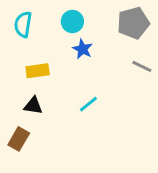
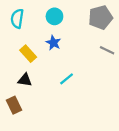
blue star: (83, 49) -> (53, 43), moved
yellow rectangle: (38, 71) -> (28, 54), turned 56
brown rectangle: (19, 139) -> (14, 105), turned -56

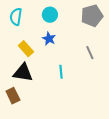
gray line: (107, 50) -> (90, 53), moved, turned 40
cyan line: (67, 79) -> (61, 72), turned -56
black triangle: (25, 80) -> (23, 73), size x1.5

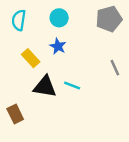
gray line: (90, 53) -> (115, 68), moved
cyan line: (61, 72) -> (72, 85), turned -64
black triangle: (23, 73) -> (45, 87), moved

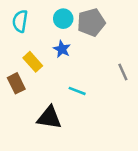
gray pentagon: (109, 19) -> (91, 22), moved
black triangle: (45, 87) -> (49, 118), moved
brown rectangle: (15, 114) -> (16, 83), moved

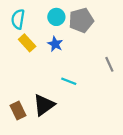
yellow rectangle: (33, 62) -> (27, 43), moved
brown rectangle: (16, 83) -> (18, 111), moved
black triangle: (49, 118) -> (44, 105), turned -45

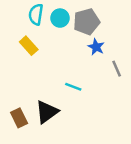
cyan semicircle: (18, 19) -> (36, 14), moved
blue star: (55, 44) -> (96, 47), moved

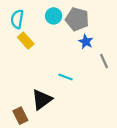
cyan semicircle: (36, 14) -> (17, 19), moved
gray pentagon: (86, 22) -> (77, 19), turned 30
brown rectangle: (19, 118) -> (20, 116), moved

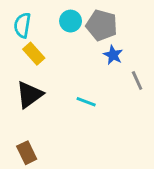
black triangle: (42, 100) -> (29, 95), moved

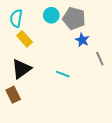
brown rectangle: (27, 153) -> (13, 95), moved

